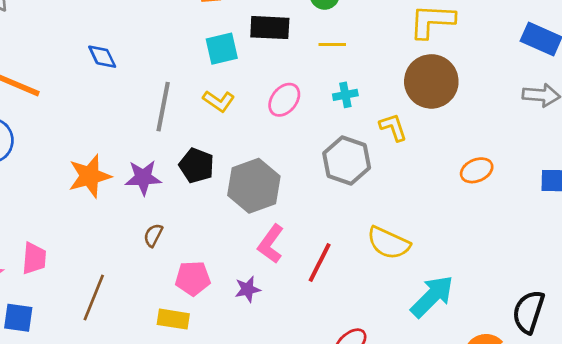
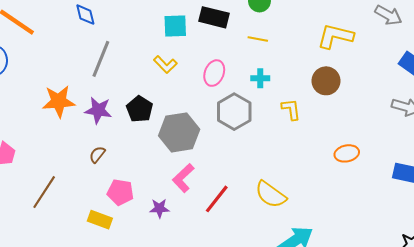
brown circle: (431, 81) -> (326, 81), size x0.7
pink ellipse: (284, 100) -> (214, 73), turned -30
gray line: (163, 107) -> (101, 59), moved
gray hexagon: (347, 160) -> (234, 112), moved

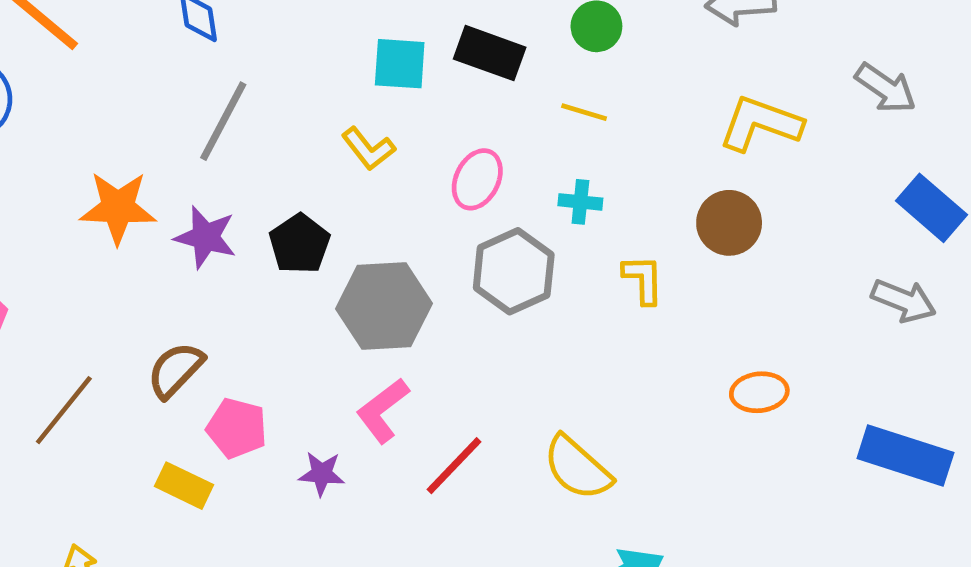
brown semicircle: (97, 155) -> (175, 370), moved, size x1.5

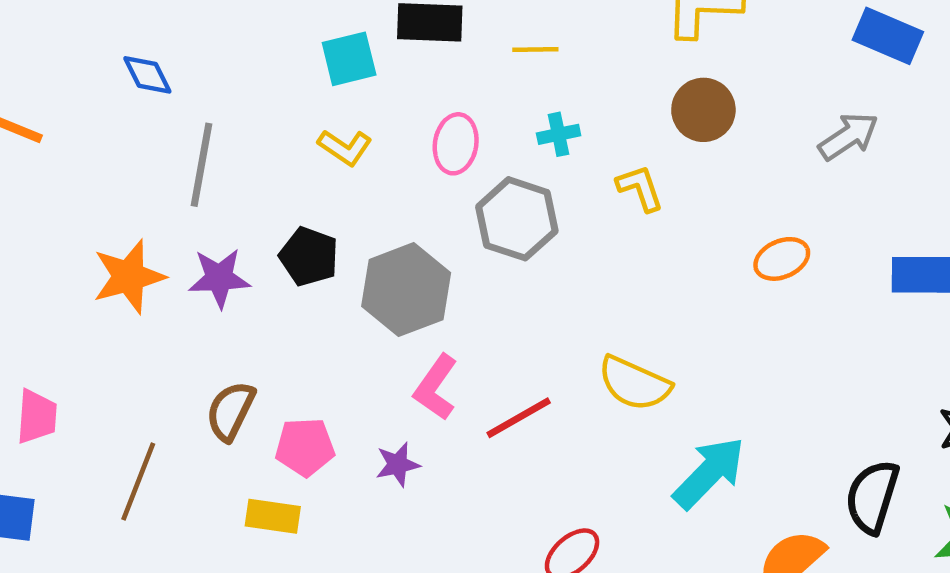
gray arrow: (904, 301) -> (848, 136), moved, turned -38
red line: (454, 466) -> (519, 418), turned 34

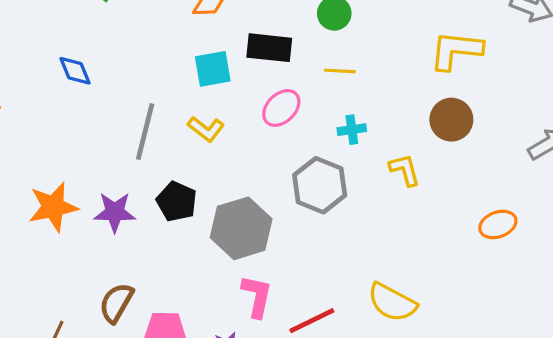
pink ellipse: (456, 144) -> (281, 108), moved, turned 33
gray line: (201, 165) -> (145, 132), moved
pink L-shape: (436, 387) -> (257, 296), turned 153

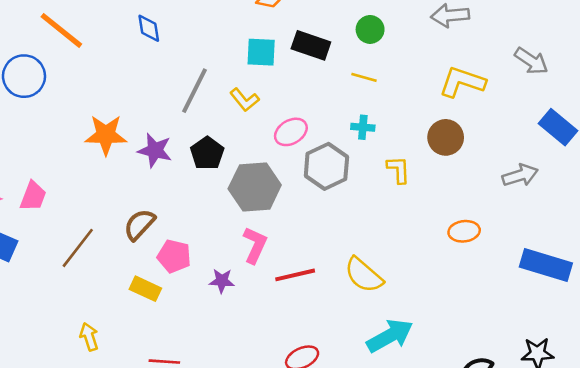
pink ellipse: (281, 108) -> (291, 132), moved

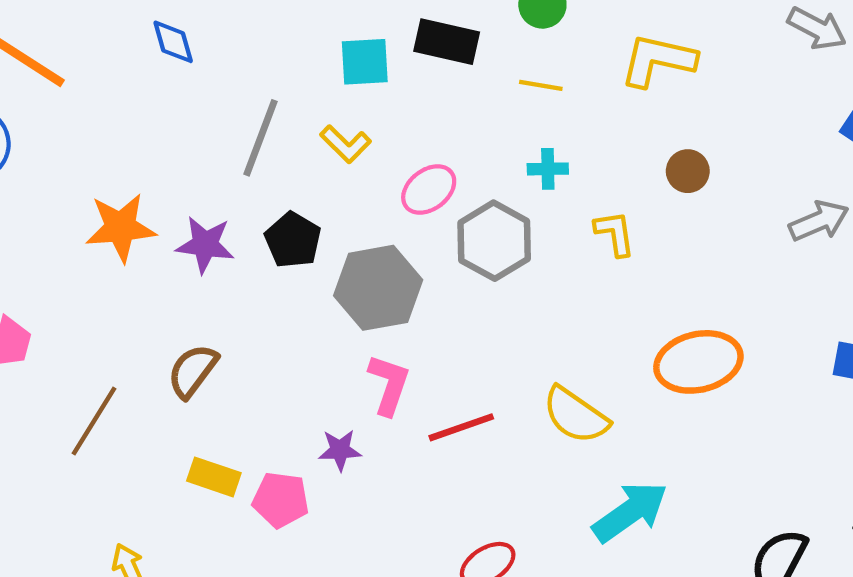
yellow L-shape: (462, 82) -> (658, 60), moved
brown circle: (446, 137) -> (688, 171), size x0.7
orange ellipse: (464, 231) -> (698, 362), moved, size x1.6
pink pentagon: (174, 256) -> (281, 500), moved

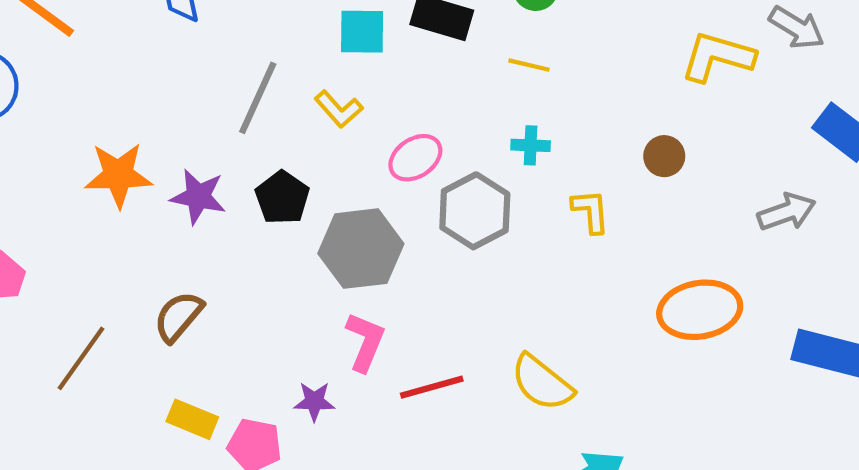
yellow L-shape: (658, 60) -> (718, 57), moved
orange ellipse: (698, 362) -> (700, 310), moved

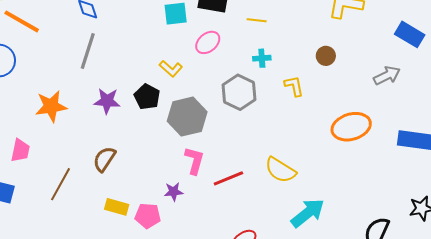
gray line: (258, 98) -> (88, 51), moved
yellow L-shape: (339, 109) -> (171, 69), moved
pink ellipse: (415, 158) -> (208, 42), moved
orange star: (118, 175) -> (51, 106), moved

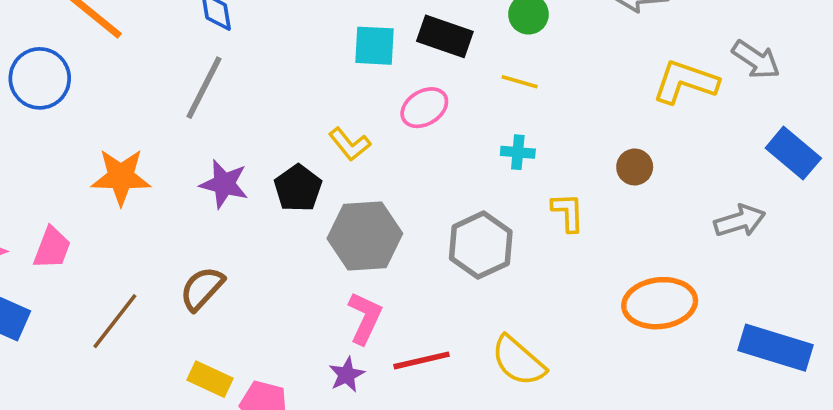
gray hexagon: (239, 92) -> (481, 245), moved
purple star: (174, 192) -> (347, 375), moved, turned -30

